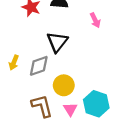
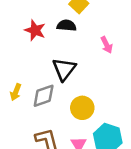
yellow circle: (64, 85) -> (82, 108), moved

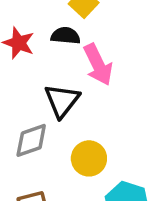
pink arrow: (107, 45) -> (98, 65), moved, size x1.6

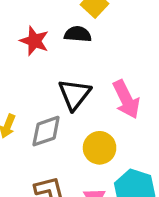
pink arrow: (98, 65) -> (126, 99), moved

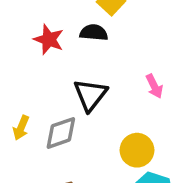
pink arrow: (126, 99) -> (154, 86), moved, size x0.6
yellow circle: (100, 148) -> (137, 150), moved

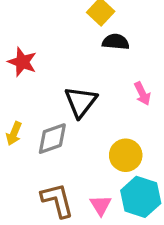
black semicircle: (94, 33) -> (116, 42), moved
red star: (49, 39) -> (22, 62), moved

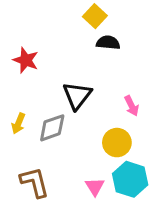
pink arrow: (142, 94) -> (132, 106), moved
brown L-shape: (57, 200) -> (35, 182), moved

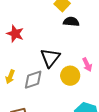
yellow circle: (117, 143) -> (70, 76), moved

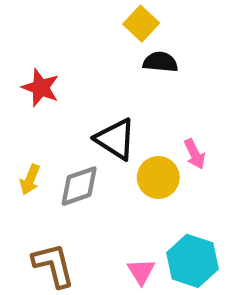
black triangle: (50, 58) -> (115, 139), turned -35

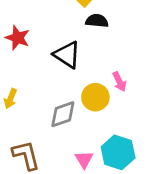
black triangle: (115, 139) -> (67, 55), moved
gray diamond: (79, 186) -> (63, 114), moved

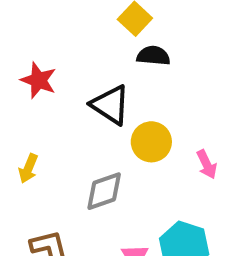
pink arrow: (119, 82) -> (207, 164), moved
yellow circle: (95, 97) -> (151, 142), moved

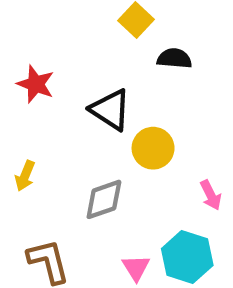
black semicircle: (153, 56) -> (174, 58), moved
pink arrow: (207, 164) -> (211, 195), moved

